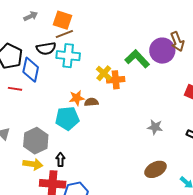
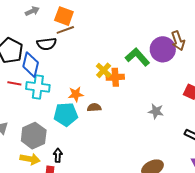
cyan cross: (68, 56) -> (38, 87), moved
brown semicircle: (91, 102) -> (94, 107), moved
gray star: (155, 127) -> (156, 111), moved

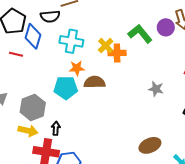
purple circle: (163, 49) -> (166, 27), size x0.7
cyan cross: (38, 87) -> (71, 41), moved
brown semicircle: (94, 107) -> (95, 82), size x1.5

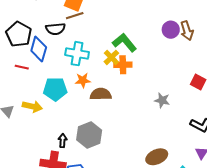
purple circle: (166, 27) -> (171, 30), moved
green L-shape: (140, 34) -> (124, 43), moved
cyan pentagon: (66, 88) -> (55, 89), moved
gray hexagon: (33, 107) -> (89, 135), moved
yellow arrow: (28, 131) -> (32, 106), moved

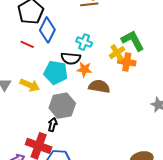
black semicircle: (55, 29) -> (71, 58), moved
cyan cross: (77, 54) -> (84, 42), size x0.7
gray hexagon: (89, 135) -> (62, 106), moved

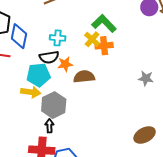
yellow arrow: (30, 85) -> (31, 92), moved

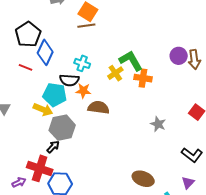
orange cross: (104, 46) -> (143, 78), moved
black arrow: (49, 126) -> (53, 147), turned 32
brown ellipse: (145, 135) -> (143, 179), turned 35

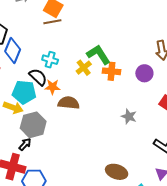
purple circle: (179, 56) -> (144, 73), moved
black semicircle: (69, 80) -> (38, 77), turned -138

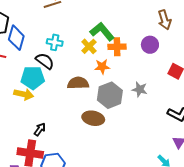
orange star: (52, 87) -> (102, 67), moved
gray hexagon: (33, 125) -> (110, 95), moved
brown ellipse: (117, 172) -> (93, 118), moved

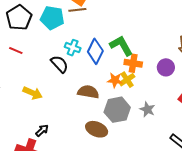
blue diamond: (16, 38) -> (95, 51), moved
yellow cross: (89, 46) -> (127, 80), moved
cyan pentagon: (33, 78) -> (52, 18), moved

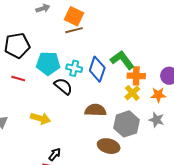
black pentagon: (19, 18) -> (17, 46), turned 30
cyan pentagon: (52, 18) -> (48, 63), moved
orange star: (115, 80) -> (158, 95), moved

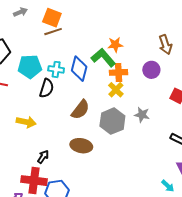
black semicircle: (63, 86) -> (47, 88), turned 72
orange star: (158, 95) -> (115, 45), moved
brown semicircle: (95, 110) -> (80, 110), turned 130
brown ellipse: (109, 146) -> (81, 146), moved

